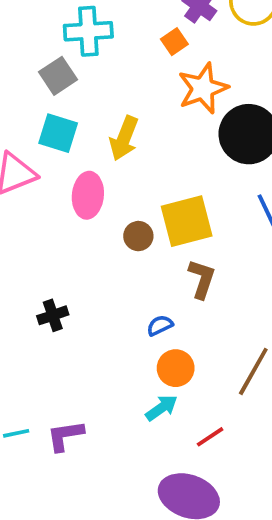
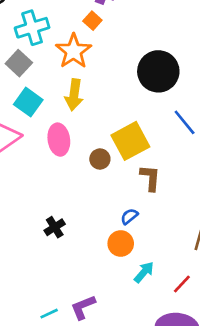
orange star: (203, 88) -> (73, 51), moved
cyan square: (58, 133) -> (28, 102), turned 32
orange circle: (176, 368) -> (121, 243), moved

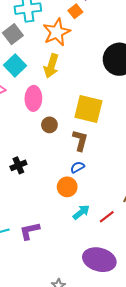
yellow square: (130, 141) -> (88, 109), turned 32
brown circle: (100, 159) -> (49, 125), moved
brown L-shape: (150, 178) -> (80, 140), moved
red line: (182, 284) -> (107, 217), moved

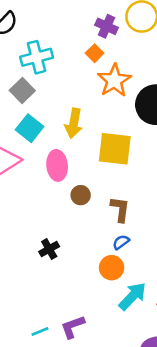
orange star: (57, 32) -> (114, 80), moved
yellow square: (88, 109) -> (115, 149), moved
cyan arrow: (81, 212) -> (133, 296), size x1.4

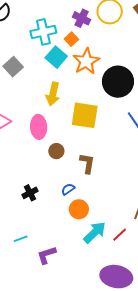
cyan cross: (37, 57) -> (43, 32), moved
cyan square: (30, 128) -> (56, 57), moved
blue semicircle: (121, 242) -> (68, 189), moved
cyan line: (40, 331) -> (21, 239), moved

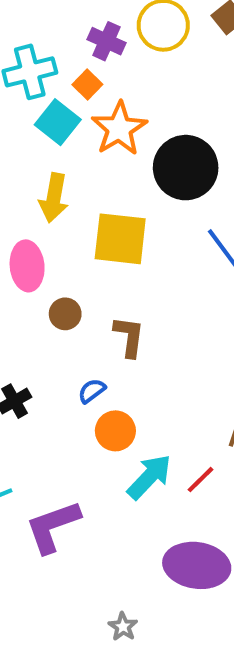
purple L-shape: (46, 255) -> (53, 527), size x1.4

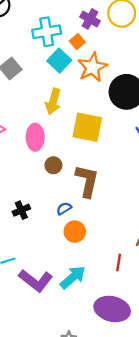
brown L-shape: (129, 337) -> (87, 181), size x1.4
cyan arrow: (149, 477) -> (73, 277), moved
red line: (200, 480) -> (119, 262), turned -42
purple L-shape: (53, 527) -> (36, 280), turned -128

